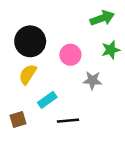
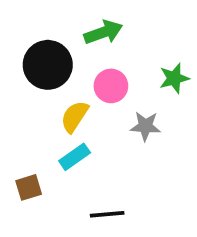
green arrow: (102, 18) -> (103, 32), moved
yellow semicircle: (28, 74) -> (75, 117), moved
black line: (68, 121) -> (107, 214), moved

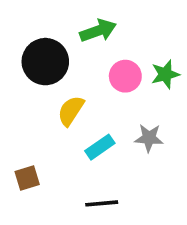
pink circle: (111, 86) -> (125, 76), moved
gray star: (145, 126) -> (149, 138), moved
cyan rectangle: (75, 157) -> (100, 147), moved

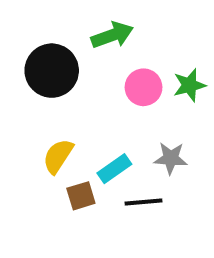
yellow semicircle: (71, 111) -> (58, 156), moved
brown square: (27, 178) -> (81, 196), moved
black line: (102, 203) -> (144, 202), moved

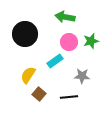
green arrow: (112, 35) -> (65, 17), moved, turned -150
cyan rectangle: (114, 169) -> (55, 61), moved
brown square: (81, 196) -> (39, 94), turned -32

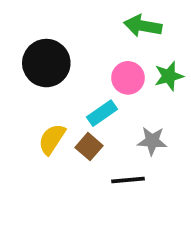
green arrow: (65, 17) -> (143, 26), moved
brown square: (39, 94) -> (89, 147), moved

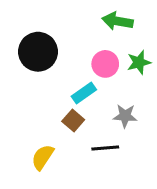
yellow semicircle: (52, 139) -> (43, 157), moved

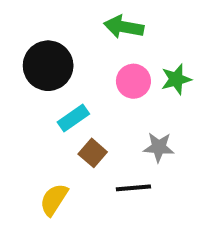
green arrow: (117, 21) -> (124, 27), moved
cyan rectangle: (84, 93) -> (73, 118), moved

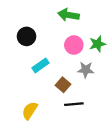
black circle: (48, 66) -> (27, 36), size x0.7
gray star: (159, 147) -> (86, 70), moved
brown square: (93, 153) -> (63, 85), moved

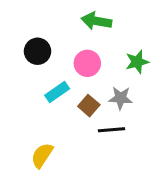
pink circle: (74, 45) -> (87, 63), moved
brown square: (63, 85) -> (89, 106), moved
black line: (74, 104) -> (111, 130), moved

